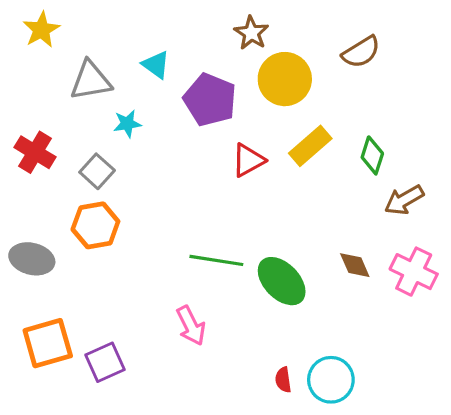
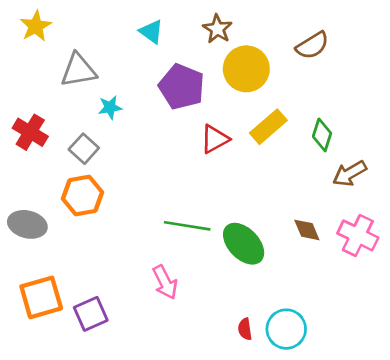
cyan triangle: (156, 65) -> (151, 32), moved

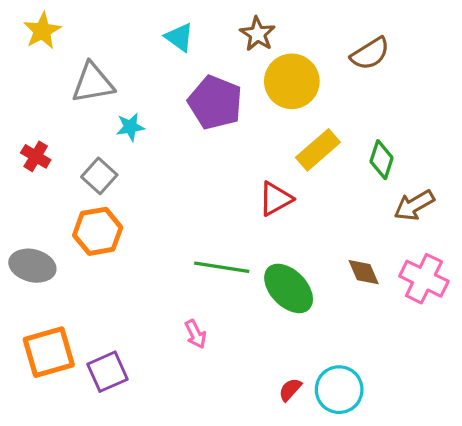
red cross: (30, 132) -> (36, 156), size x0.7
red triangle: (215, 139) -> (275, 199), moved
pink arrow: (165, 282) -> (196, 334), size x0.7
red semicircle: (245, 329) -> (290, 390), turned 50

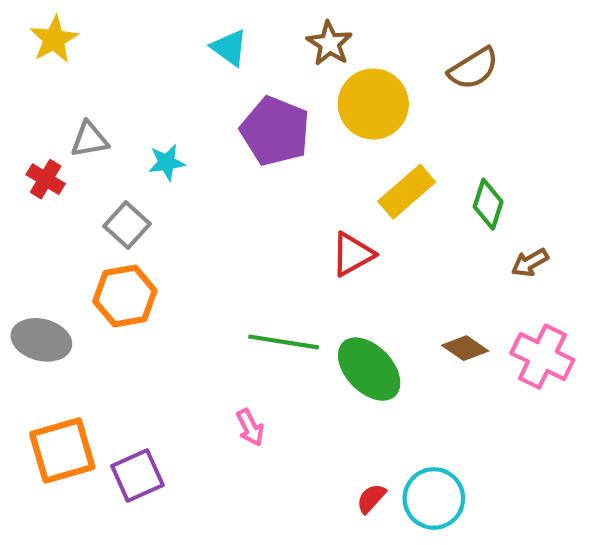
gray triangle: (93, 83) -> (89, 139), moved, size x0.7
red cross: (36, 156) -> (46, 179), moved
brown arrow: (414, 205) -> (530, 263), size x0.7
brown diamond: (364, 272) -> (465, 348), turned -32

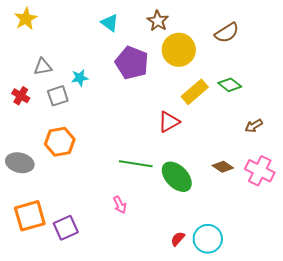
red cross: (46, 179) -> (21, 96), moved
green diamond: (488, 204) -> (230, 85), moved, turned -70
gray square: (127, 225) -> (58, 96), moved, turned 30

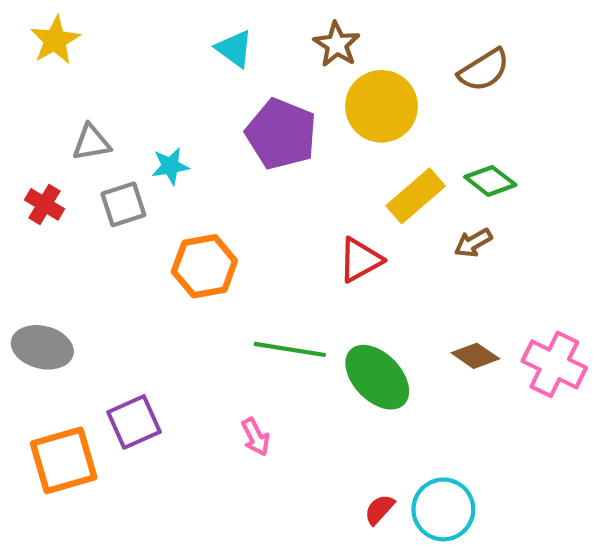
brown arrow: (254, 126) -> (473, 243), moved
orange hexagon: (60, 142) -> (204, 266), moved
purple square: (66, 228) -> (134, 422), moved

